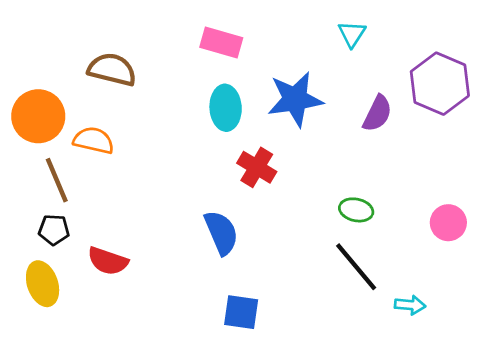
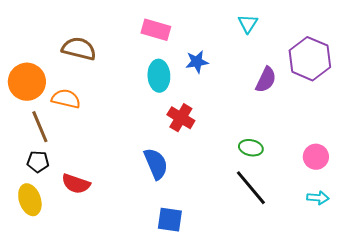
blue star: (295, 99) -> (197, 62), moved, size x0.6
cyan arrow: (410, 305) -> (318, 198), moved

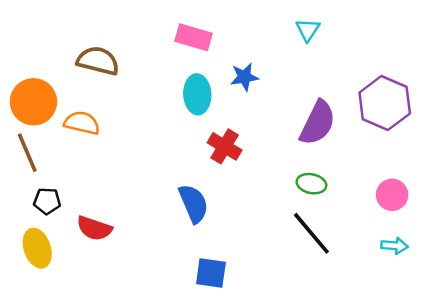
purple hexagon: (310, 59) -> (385, 103), moved
purple semicircle: (266, 80) -> (318, 123), moved, size x1.4
brown line: (40, 127) -> (27, 153), moved

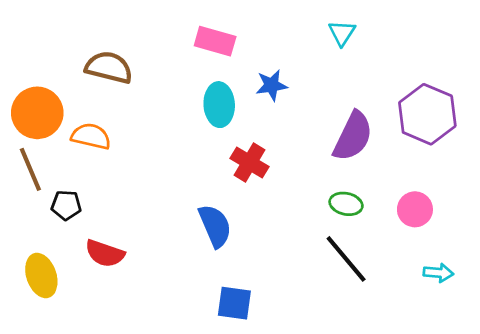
pink circle: (392, 195) -> (415, 209), moved
black pentagon: (47, 201) -> (66, 205), moved

